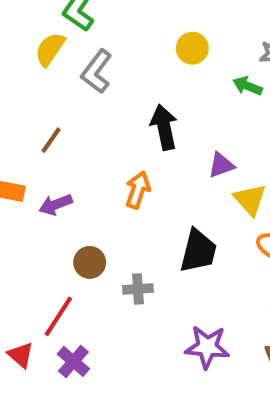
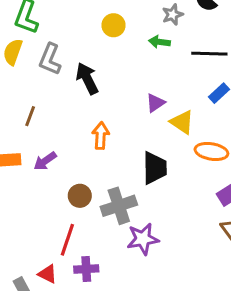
black arrow: (164, 127) -> (87, 79), moved
gray cross: (138, 289) -> (119, 206), size x1.6
purple star: (207, 347) -> (143, 239), moved
purple cross: (73, 361) -> (86, 269), turned -30

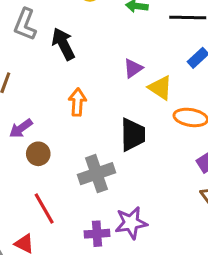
brown circle: (80, 196) -> (38, 154), moved
purple star: (143, 239) -> (131, 223), moved
red line: (67, 240) -> (44, 209), turned -48
purple cross: (86, 269) -> (97, 234), moved

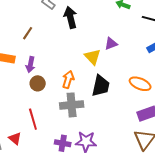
yellow triangle: (160, 88) -> (93, 57), moved
orange arrow: (77, 102) -> (68, 79), moved
purple arrow: (21, 128) -> (30, 65), turned -56

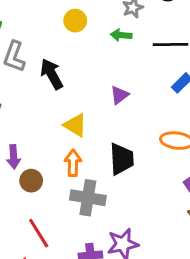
yellow triangle: (93, 57) -> (75, 125), moved
gray cross: (72, 105) -> (88, 198), turned 30

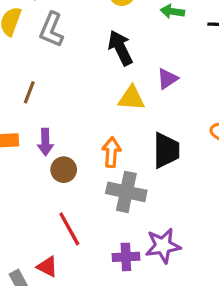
black arrow: (52, 74) -> (120, 48), moved
yellow triangle: (75, 125) -> (131, 98), moved, turned -30

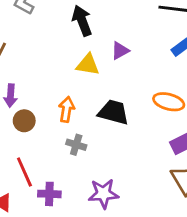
black trapezoid: (166, 150) -> (114, 112), turned -80
gray cross: (126, 192) -> (76, 145), size x0.6
purple cross: (126, 257) -> (49, 194), moved

